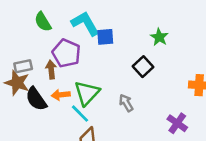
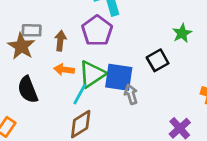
blue square: (105, 37) -> (119, 77), moved, size x1.5
purple pentagon: (66, 53) -> (97, 31), moved
black semicircle: (36, 99) -> (28, 90), moved
cyan line: (80, 114) -> (80, 94), turned 60

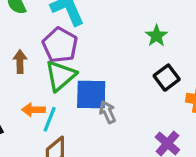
black square: (158, 60) -> (167, 78), moved
orange arrow: (64, 70) -> (33, 110), moved
green triangle: (92, 74) -> (60, 76), moved

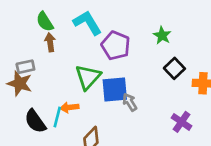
purple pentagon: (60, 45) -> (116, 46), moved
brown arrow: (20, 62) -> (50, 42), moved
cyan line: (50, 119) -> (57, 117), moved

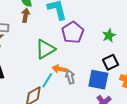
blue square: (115, 89) -> (98, 80), moved
orange arrow: (69, 107) -> (59, 69), moved
cyan line: (57, 117) -> (47, 80), moved

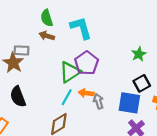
brown arrow: (26, 15) -> (47, 36), turned -80
purple pentagon: (73, 32) -> (87, 63), moved
cyan line: (47, 80) -> (67, 97), moved

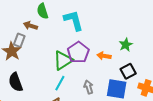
brown arrow: (47, 36) -> (30, 26), moved
gray rectangle: (22, 50) -> (19, 40), turned -72
orange arrow: (86, 93) -> (104, 56), moved

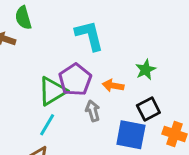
cyan L-shape: (74, 20) -> (89, 35), moved
gray arrow: (89, 87) -> (93, 111), moved

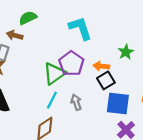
green semicircle: (23, 18) -> (28, 18), turned 84
black square: (148, 109) -> (106, 80), moved
gray arrow: (93, 111) -> (76, 102), moved

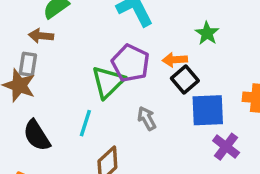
cyan line: (52, 100) -> (85, 123), moved

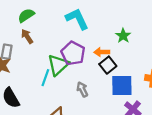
brown arrow: (41, 36) -> (27, 36), moved, turned 48
cyan line: (85, 123) -> (45, 78), moved

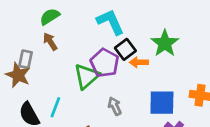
green star: (123, 36) -> (165, 43), size x1.5
black square: (108, 65) -> (125, 49), moved
cyan line: (45, 78) -> (55, 107), moved

